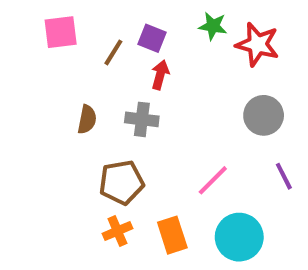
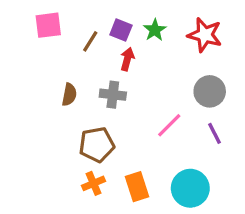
green star: (213, 26) -> (155, 30), moved, turned 30
purple line: (284, 176) -> (214, 133), moved
pink line: (213, 180) -> (169, 125), moved

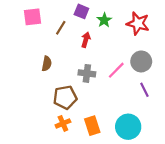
purple square: (121, 30) -> (81, 11), moved
gray cross: (113, 95) -> (87, 73), moved
pink line: (169, 125) -> (116, 70), moved

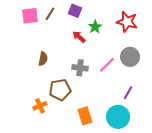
green star: (104, 20) -> (95, 27), moved
brown line: (61, 28) -> (50, 14), moved
red arrow: (86, 40) -> (79, 37), turned -64
purple line: (144, 90) -> (128, 93), moved, turned 56
orange cross: (63, 123) -> (40, 106), moved

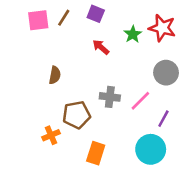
green star: (95, 27) -> (133, 34), moved
pink line: (107, 65) -> (140, 101), moved
gray cross: (80, 68) -> (110, 97), moved
orange rectangle: (85, 116) -> (96, 153), moved, turned 36

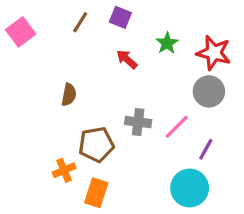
pink square: (38, 20) -> (21, 32), moved, turned -30
red star: (162, 28) -> (214, 53), moved
orange rectangle: (96, 153) -> (96, 193), moved

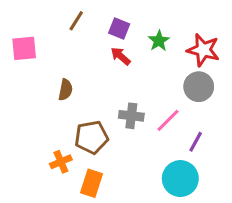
purple square: (120, 17) -> (119, 28), moved
pink square: (21, 32) -> (24, 48), moved, turned 32

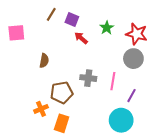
purple square: (119, 28) -> (72, 20), moved
pink line: (168, 120) -> (113, 81), turned -36

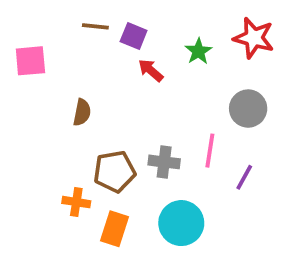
brown line: (51, 14) -> (95, 26), turned 64
red star: (137, 34) -> (254, 38), moved
gray cross: (88, 78) -> (164, 162), moved
orange cross: (41, 109) -> (76, 202), turned 32
cyan circle: (121, 120) -> (181, 223), moved

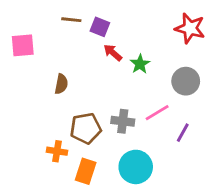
green star: (198, 51) -> (140, 64), moved
pink line: (210, 151) -> (157, 113), turned 50

